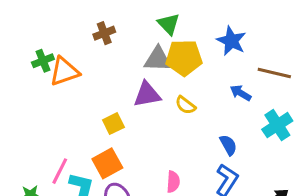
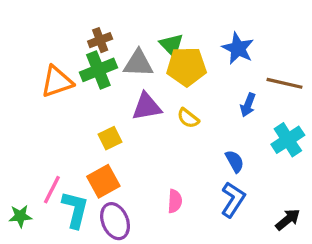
green triangle: (169, 24) -> (171, 45), moved
gray triangle: (158, 59) -> (138, 63), moved
green cross: (43, 61) -> (98, 70), moved, size x1.5
blue arrow: (241, 93) -> (248, 105), turned -100

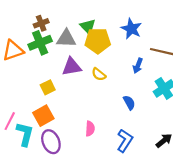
blue L-shape: (233, 200) -> (125, 141), moved

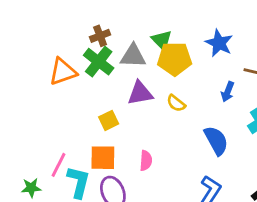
green cross: (40, 43) -> (99, 62), turned -30
blue semicircle: (129, 103) -> (216, 140), size x1.5
orange square: (43, 116) -> (103, 158), turned 30
pink semicircle: (90, 129) -> (146, 161), moved

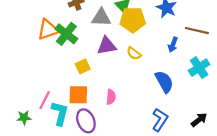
green cross: (99, 62) -> (66, 34), moved

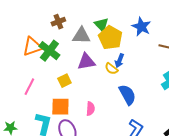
yellow pentagon: (133, 20) -> (110, 38), turned 30
blue arrow: (173, 45) -> (119, 61), moved
blue semicircle: (164, 82) -> (127, 95), moved
pink line: (45, 100) -> (29, 87), moved

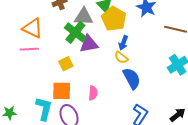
orange triangle: (32, 47) -> (32, 28), turned 45
green cross: (49, 51) -> (75, 32), moved
yellow semicircle: (111, 69) -> (121, 57), moved
pink line: (29, 87) -> (29, 49), moved, turned 60

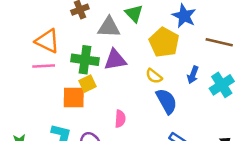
yellow pentagon: (114, 19) -> (164, 42), moved
green cross: (75, 32) -> (85, 60), moved, turned -30
blue arrow: (123, 43) -> (193, 75), moved
orange square: (62, 91) -> (74, 97), moved

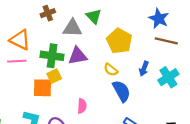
blue star: (184, 16) -> (159, 18), moved

